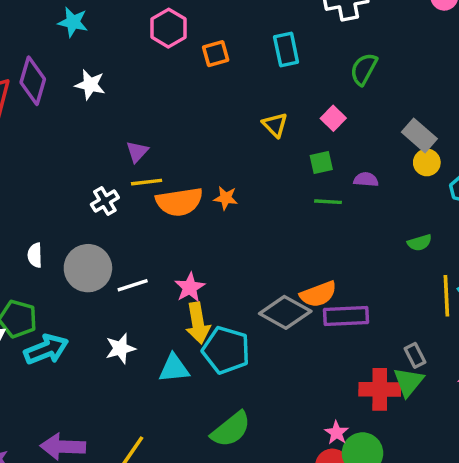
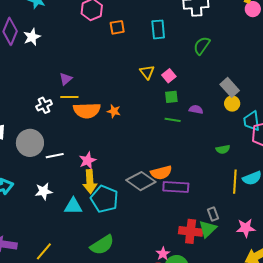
white star: (90, 85) -> (32, 37), moved, turned 30
pink square: (333, 118) -> (169, 76), moved

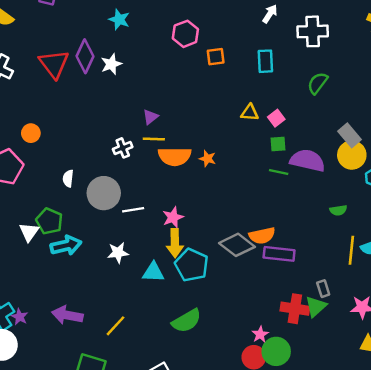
yellow triangle: (147, 72) -> (250, 113), turned -49
yellow circle: (232, 104) -> (352, 155), size x1.5
purple semicircle: (196, 110) -> (307, 161), size x2.0

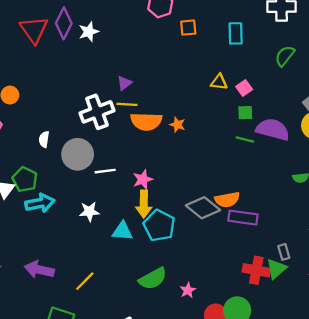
white cross: (123, 148) -> (97, 112), size x1.8
pink star: (260, 334) -> (188, 290), moved

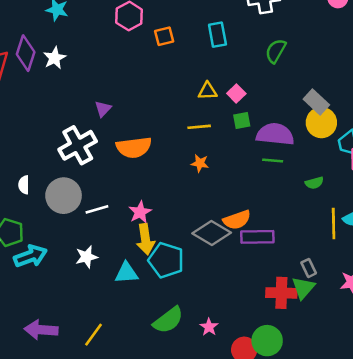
yellow line: (127, 104) -> (199, 127), moved
orange star: (177, 125) -> (200, 163), moved
green line: (245, 139) -> (273, 160), moved

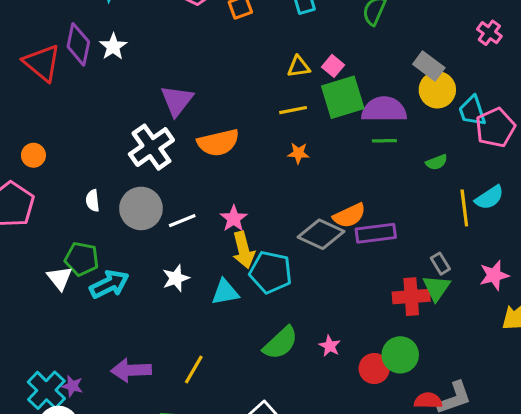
purple triangle: (103, 109) -> (177, 101), size x1.6
green square: (242, 120) -> (343, 97), size x2.0

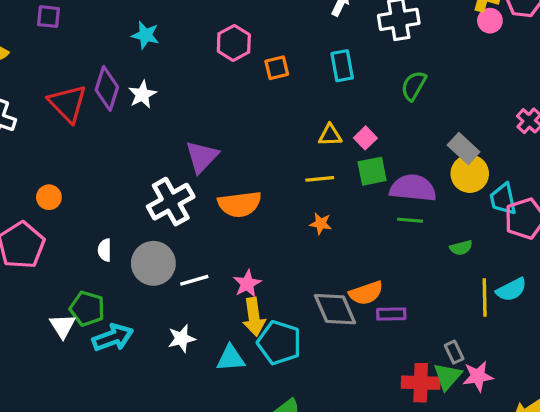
green square: (343, 97) -> (372, 171), size x0.7
purple rectangle: (376, 233) -> (391, 314), size x0.7
gray diamond: (321, 234) -> (335, 309), turned 36
pink star: (494, 275) -> (478, 376), moved

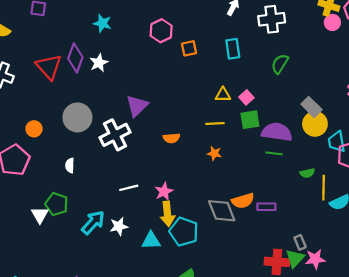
orange semicircle: (240, 204) -> (172, 138), moved, size x0.6
gray circle: (153, 263) -> (77, 117), moved
yellow line: (485, 298) -> (324, 188), moved
purple rectangle: (391, 314) -> (266, 207), moved
cyan arrow: (113, 338) -> (93, 223), moved, turned -30

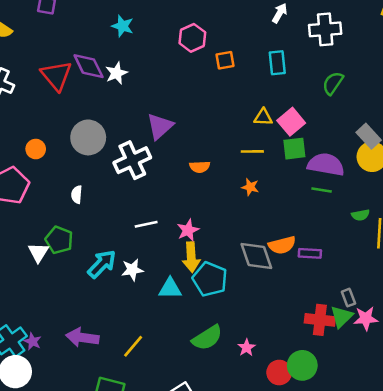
purple diamond: (75, 58) -> (89, 66), turned -48
pink square: (246, 97) -> (291, 122), size x1.5

